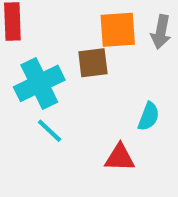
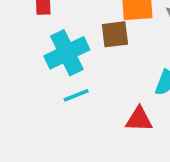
cyan line: (50, 131) -> (76, 95), turned -65

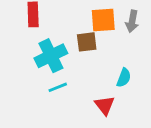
red triangle: (139, 119) -> (105, 105), turned 50

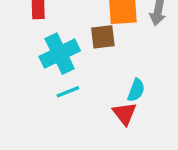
cyan semicircle: (124, 78) -> (136, 90), moved

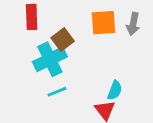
brown square: (103, 37) -> (63, 40), moved, turned -30

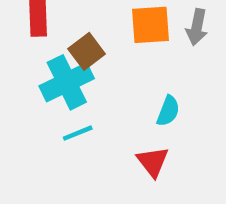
cyan semicircle: (115, 90) -> (168, 111), moved

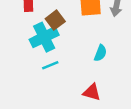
red triangle: (153, 162) -> (92, 92), moved, turned -36

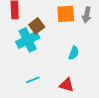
cyan line: (50, 65) -> (33, 80), moved

